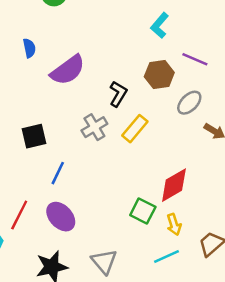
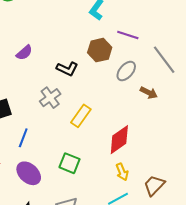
purple semicircle: (68, 70) -> (24, 53), size x0.6
black L-shape: (118, 94) -> (67, 69), turned 90
yellow rectangle: (135, 129) -> (81, 116), moved
green square: (143, 211) -> (69, 163), moved

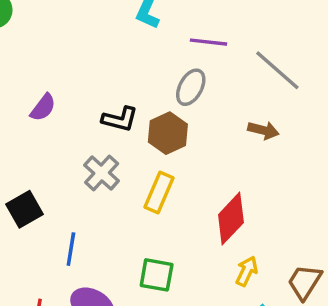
brown hexagon: (100, 50) -> (168, 133), moved
gray ellipse: (126, 71) -> (191, 87), moved
yellow arrow: (122, 172) -> (247, 271), turned -120

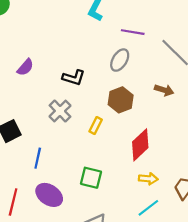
brown hexagon: (168, 133) -> (121, 100), moved
yellow rectangle: (159, 192) -> (96, 126), size x0.7
yellow arrow: (247, 271) -> (148, 179), turned 66

